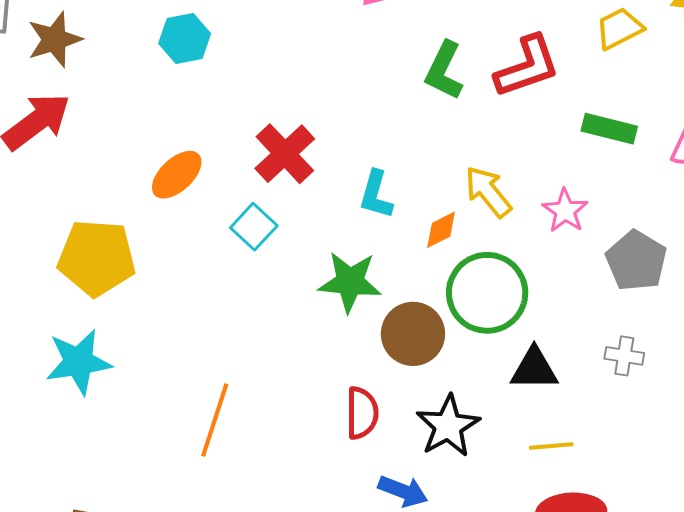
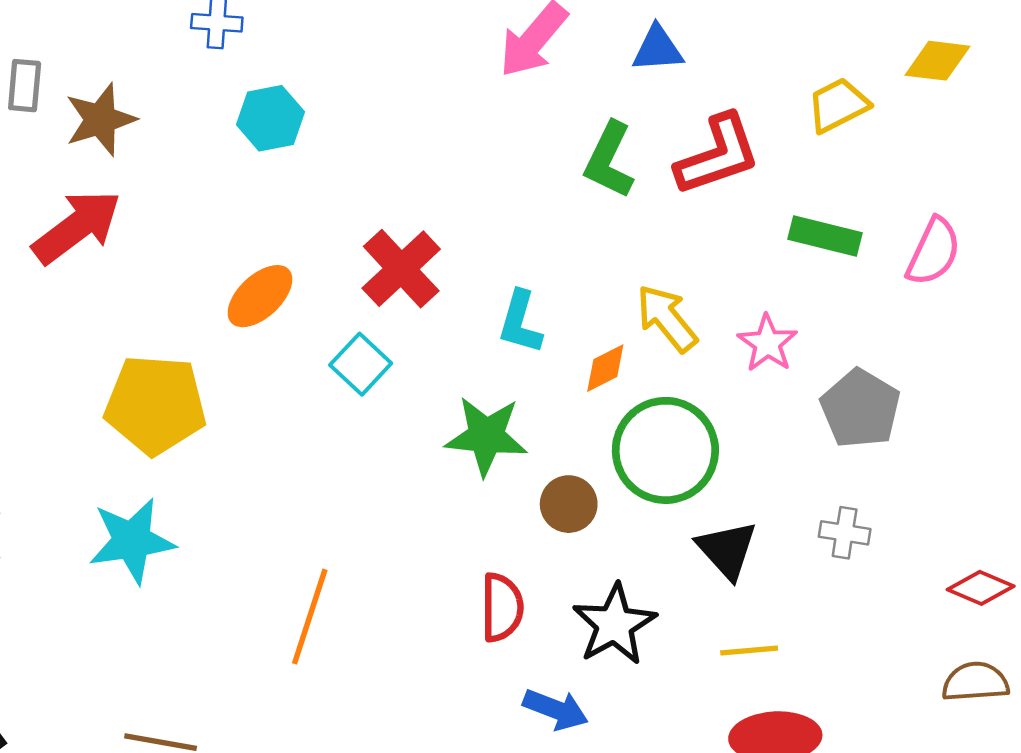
brown circle: (413, 334) -> (569, 504), size x0.7
black triangle: (534, 369) -> (727, 550), turned 48

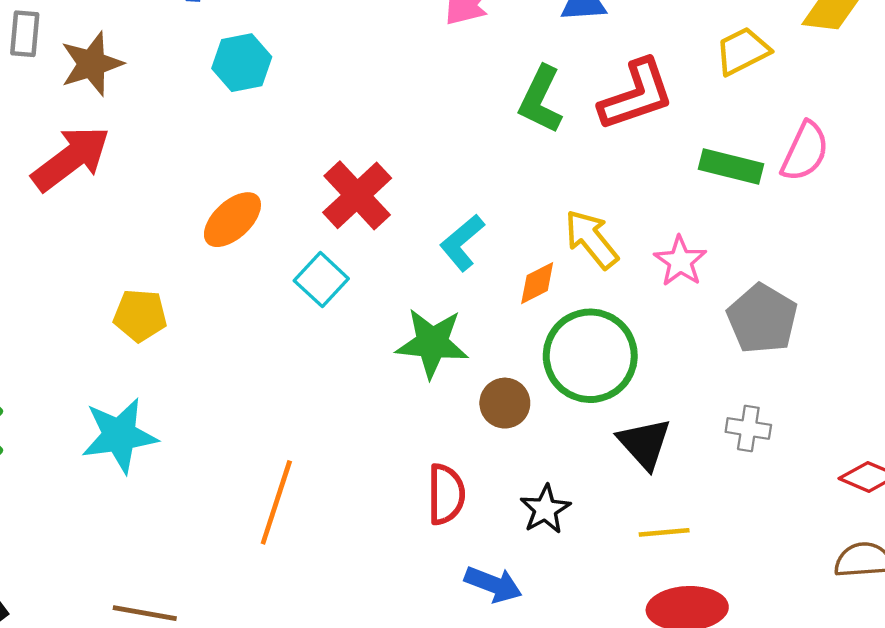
pink semicircle: (934, 252) -> (805, 151), moved
cyan L-shape: (520, 322) -> (462, 243), turned 34
yellow pentagon: (155, 405) -> (140, 315), size x0.6
black star: (614, 624) -> (545, 509), size x0.7

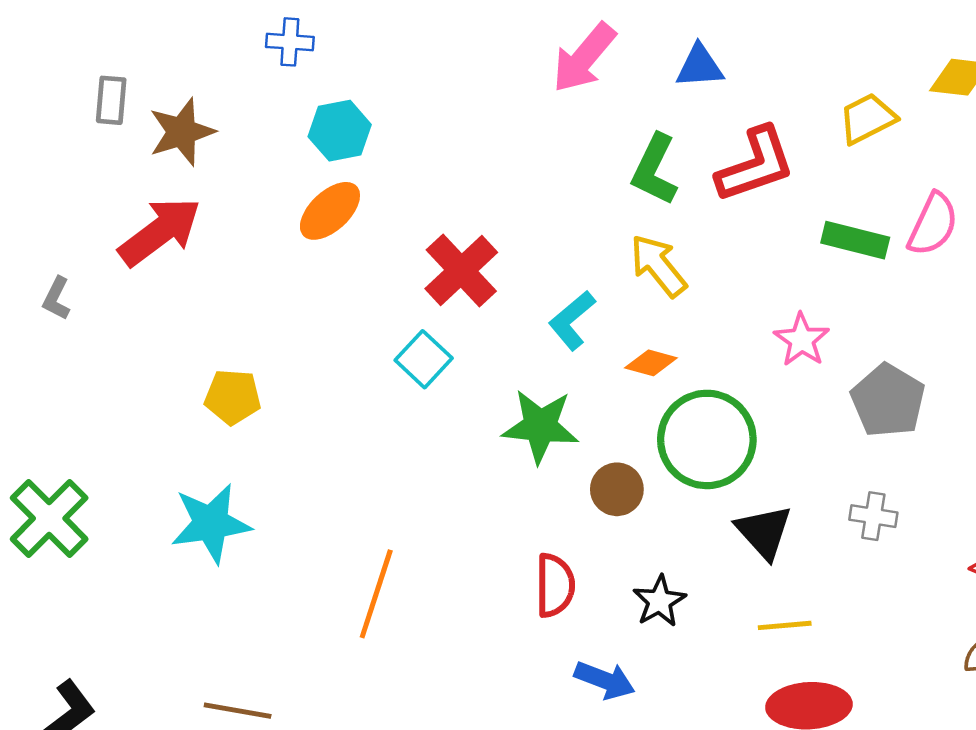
orange ellipse: (232, 220) -> (330, 211), moved
yellow arrow: (591, 239) -> (658, 266), moved
orange diamond: (537, 283) -> (651, 363), turned 42

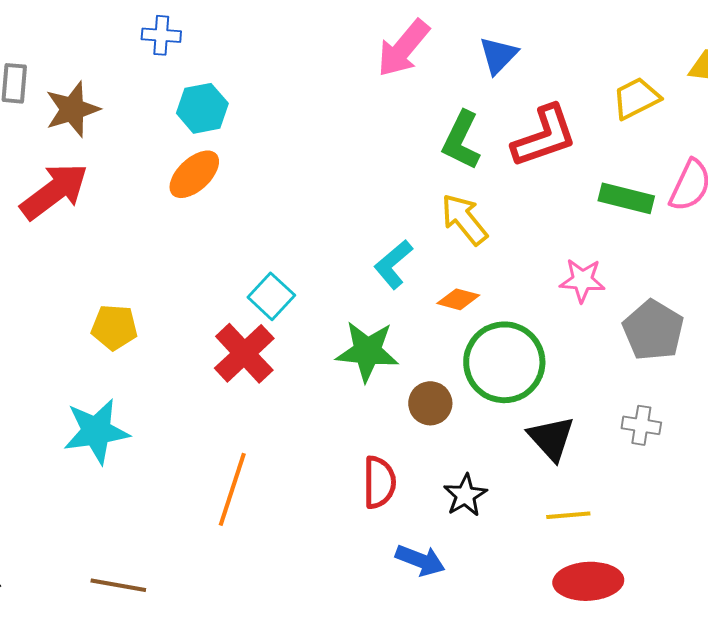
blue triangle: (700, 66) -> (498, 55), turned -42
red cross: (461, 270) -> (244, 353), moved
pink star: (802, 340) -> (582, 280), turned -30

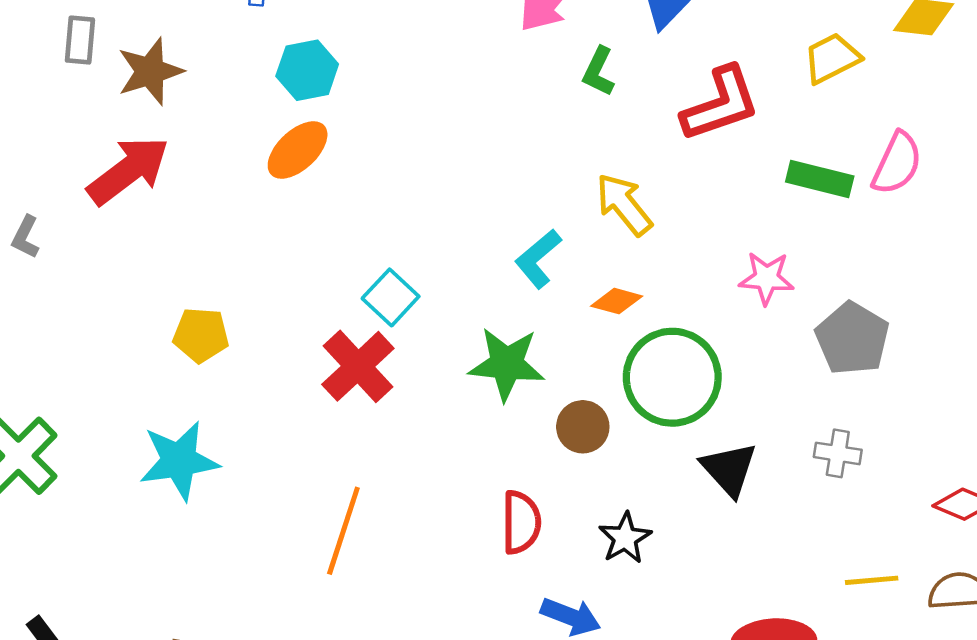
green L-shape: (461, 140) -> (599, 71), moved, size x0.7
yellow line: (568, 515) -> (872, 580), moved

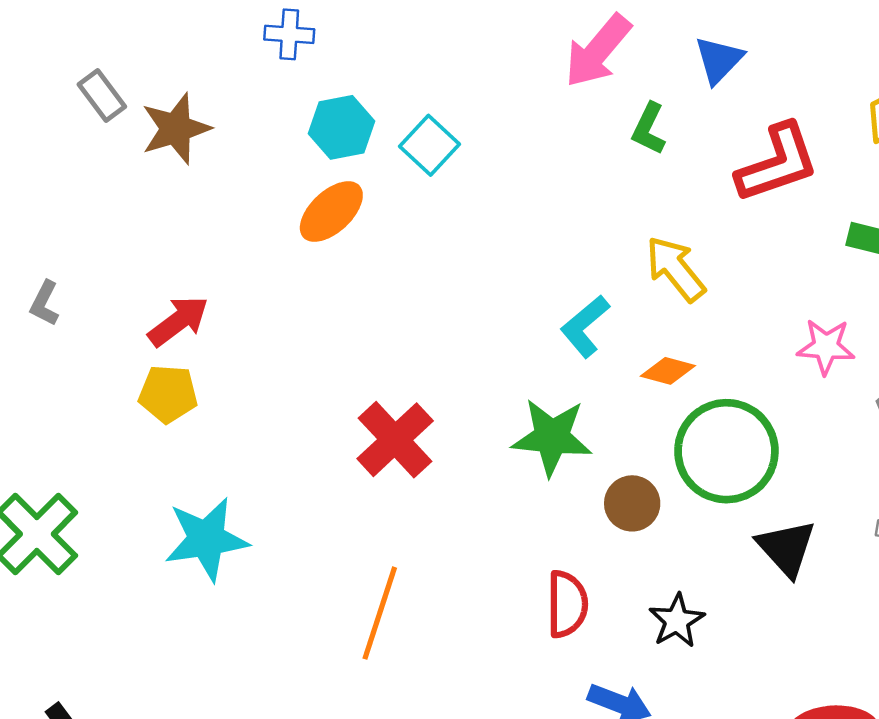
gray rectangle: (80, 40) -> (102, 96), turned -42
red arrow: (128, 171) -> (178, 321), moved, size x0.7
cyan square: (391, 297) -> (429, 145), moved
yellow pentagon: (201, 335) -> (168, 394), moved

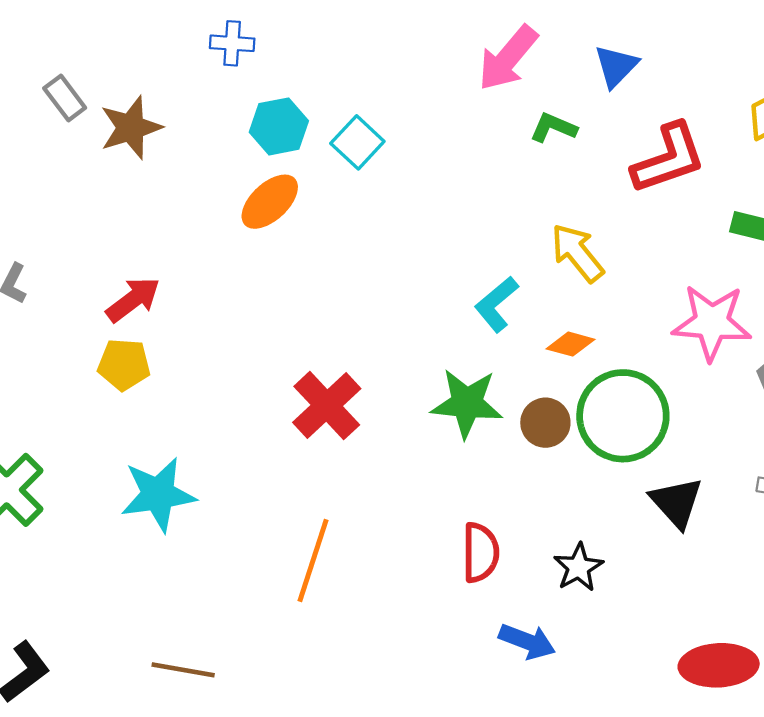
green L-shape: (649, 129) -> (553, 128), turned 87
pink star: (826, 347) -> (712, 322), size x1.5
brown circle: (632, 503) -> (545, 423), moved

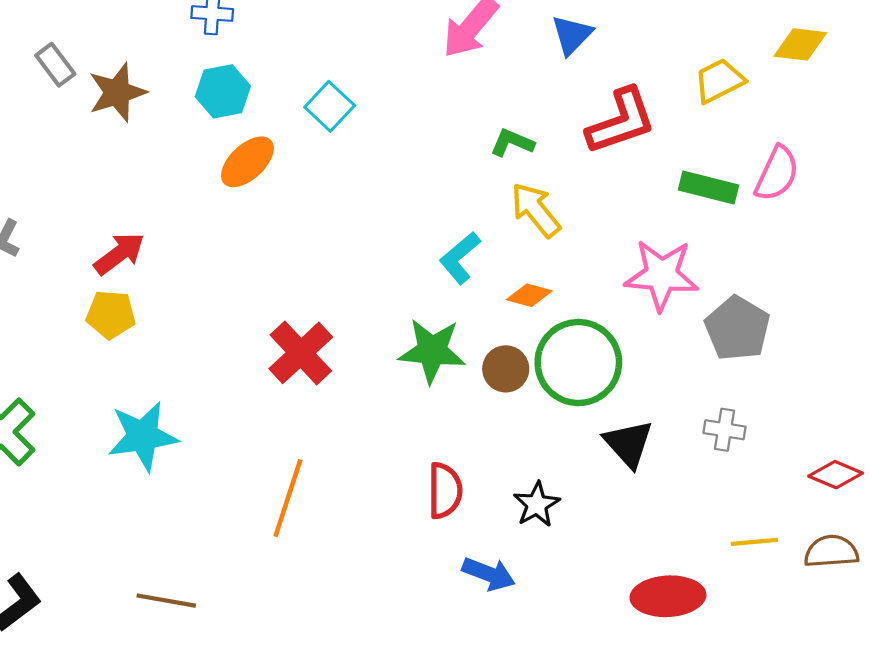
cyan hexagon: (279, 126) -> (223, 91), moved
green L-shape: (553, 128) -> (512, 143), moved

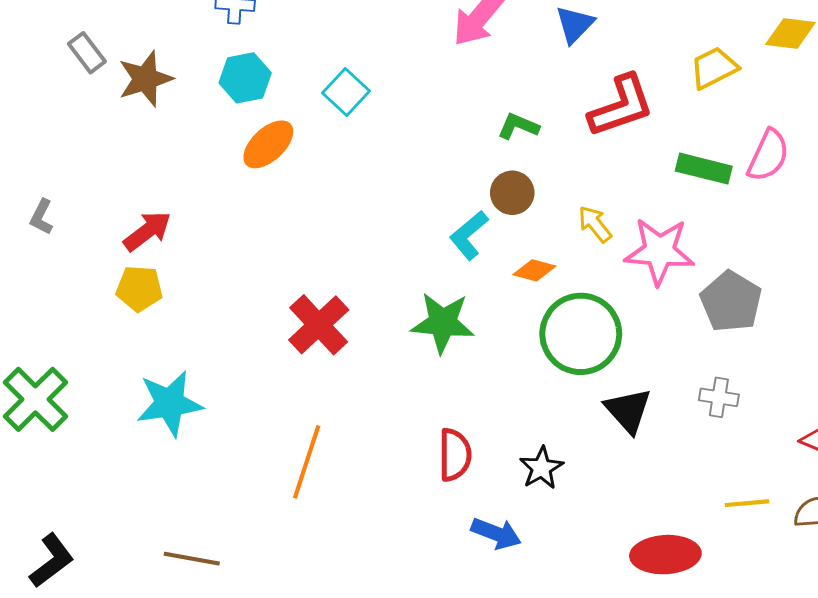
yellow arrow: (536, 210) -> (595, 224), moved, size x0.7
brown circle: (506, 369) -> (512, 193), moved

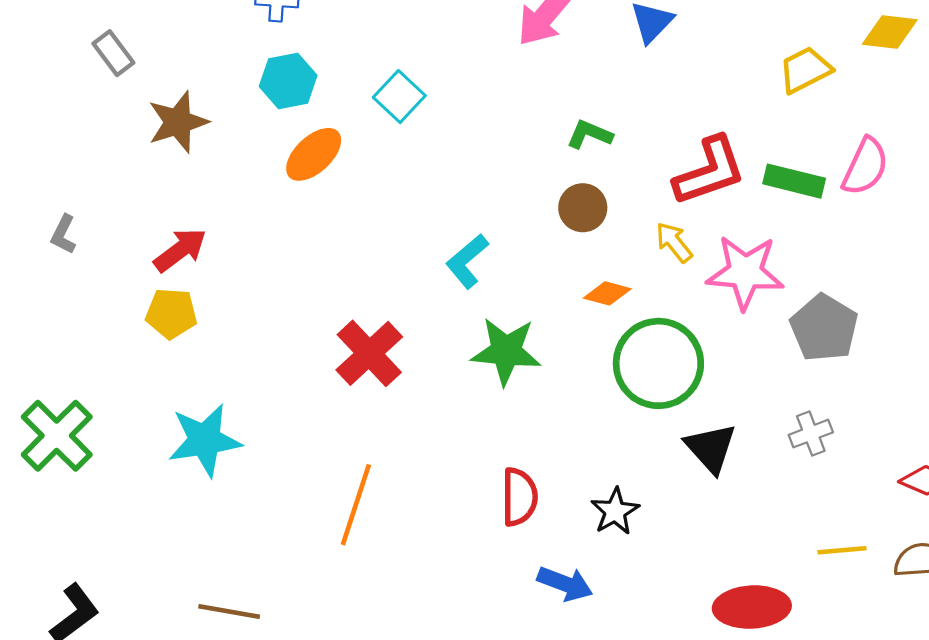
brown star: (145, 79) -> (178, 122), moved
red L-shape: (621, 106) -> (710, 171), moved
cyan L-shape: (469, 235) -> (467, 261), moved
gray cross: (719, 397) -> (811, 434), turned -30

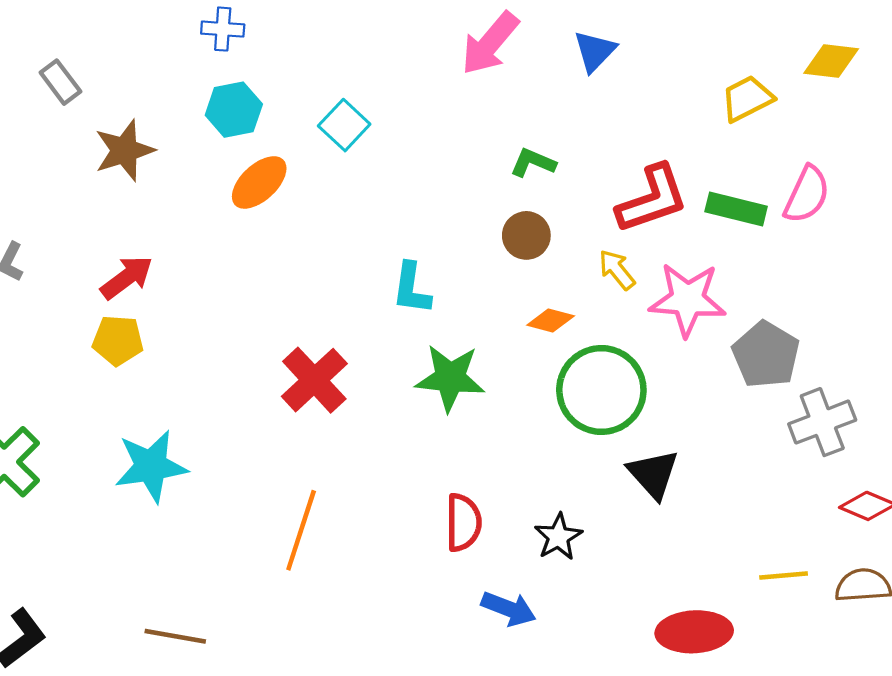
cyan L-shape: (467, 261) -> (412, 288), turned -42
gray cross: (811, 434) -> (822, 422), moved, size x1.5

